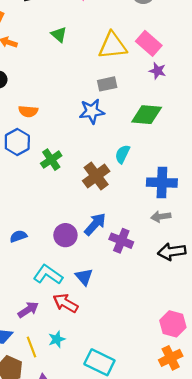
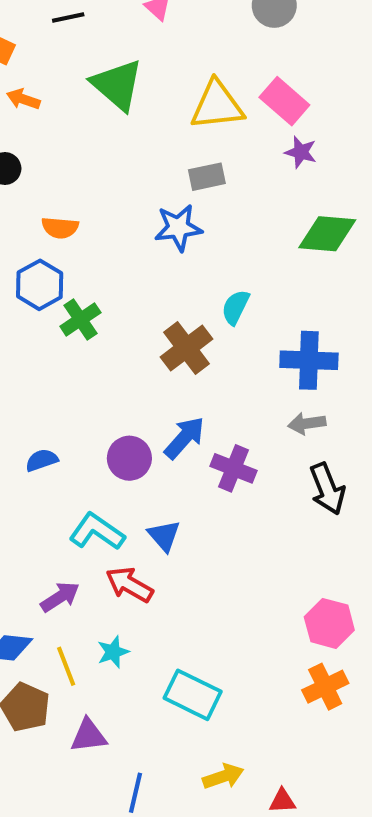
green triangle: (59, 35) -> (117, 85), size x1.8
green diamond: (147, 115) -> (327, 234), moved
green cross: (51, 160) -> (80, 319), moved
black arrow: (172, 252) -> (327, 489), turned -104

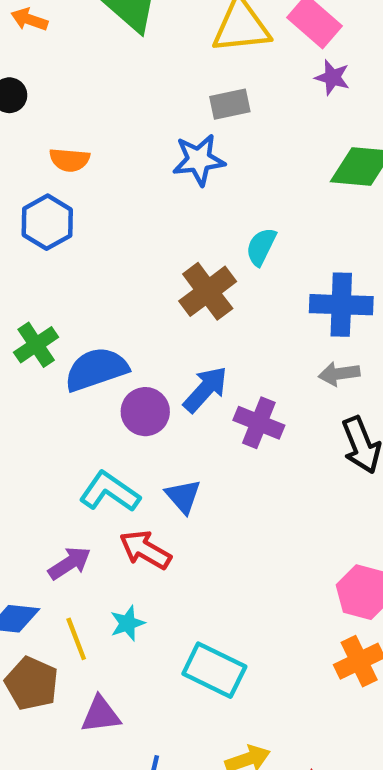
green cross: (80, 319) -> (36, 345), moved
blue semicircle: (42, 460) -> (96, 369), moved, size x1.8

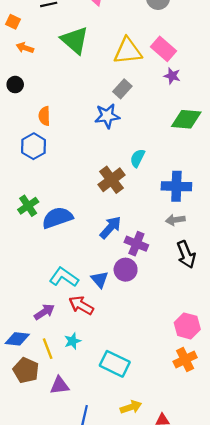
gray rectangle: (230, 104) -> (122, 89), turned -36
orange semicircle: (69, 160) -> (44, 116), turned 84
purple circle: (145, 412) -> (126, 270), moved

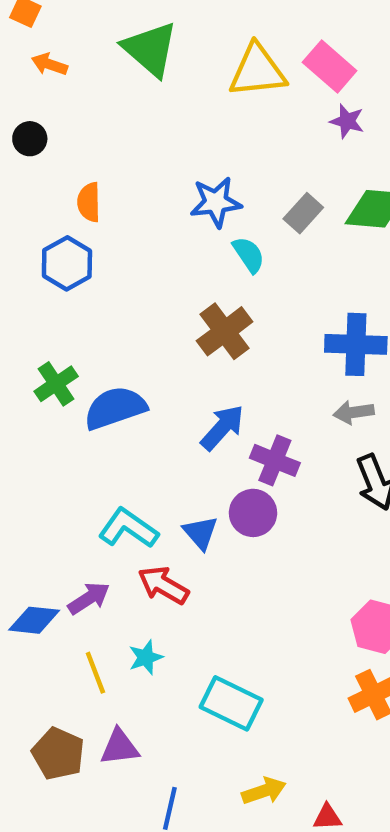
gray rectangle: (122, 89) -> (303, 213), moved
cyan semicircle: (137, 158) -> (249, 255), moved, turned 120
blue diamond: (17, 339) -> (34, 620), moved
brown pentagon: (26, 370) -> (58, 754), moved

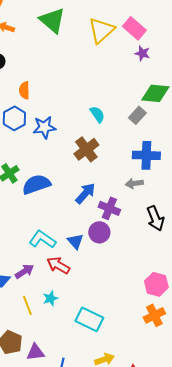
yellow triangle: (257, 71) -> (101, 30), turned -36
blue star: (216, 202) -> (44, 127), moved
gray rectangle: (303, 213) -> (137, 115), moved
gray arrow: (354, 412) -> (134, 183), moved
purple triangle: (119, 747) -> (35, 352), moved

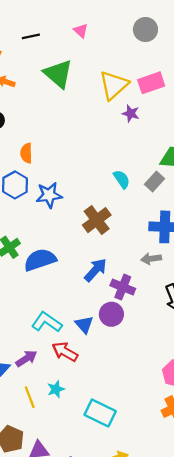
pink rectangle: (134, 28) -> (151, 83), turned -60
purple star: (142, 53) -> (131, 113), moved
cyan semicircle: (97, 114) -> (122, 179), moved

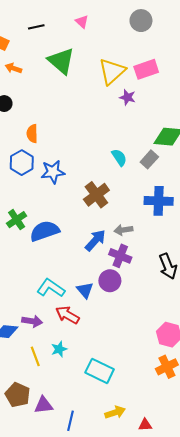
gray arrow: (151, 259) -> (123, 230), moved
purple arrow: (26, 359) -> (32, 321), turned 42

